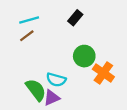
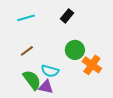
brown line: (27, 36) -> (27, 51), moved
purple triangle: (52, 98) -> (46, 87), turned 35

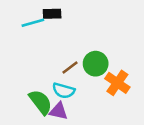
black rectangle: (67, 16) -> (52, 14), moved, turned 48
brown line: (27, 51) -> (70, 68), moved

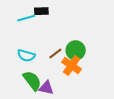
orange cross: (117, 83) -> (72, 66), moved
cyan semicircle: (64, 91) -> (26, 55), moved

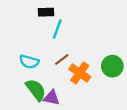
cyan line: (26, 18) -> (57, 29), moved, turned -54
green circle: (76, 50) -> (112, 66), moved

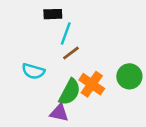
brown line: (62, 59) -> (71, 53), moved
green semicircle: (36, 90) -> (70, 92), moved, turned 65

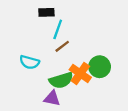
green circle: (129, 76) -> (100, 67), moved
green semicircle: (70, 92) -> (61, 80), turned 45

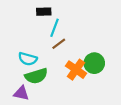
green semicircle: (61, 80) -> (36, 76), moved
purple triangle: (52, 98) -> (21, 93), moved

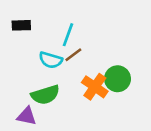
black rectangle: (44, 12) -> (21, 25), moved
cyan semicircle: (28, 59) -> (51, 60), moved

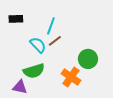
cyan semicircle: (51, 60) -> (38, 45), turned -150
orange cross: (95, 87) -> (71, 77), moved

